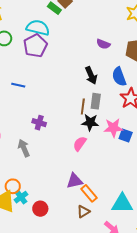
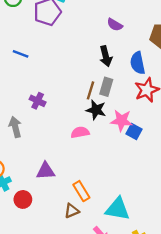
purple semicircle: (103, 44) -> (115, 25), moved
pink semicircle: (80, 144) -> (80, 132), turned 35
purple triangle: (75, 181) -> (46, 171), moved

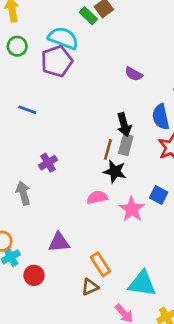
black arrow: (106, 56) -> (124, 125), moved
purple cross: (38, 101) -> (48, 163), turned 35
pink star: (122, 120) -> (132, 209), moved, turned 30

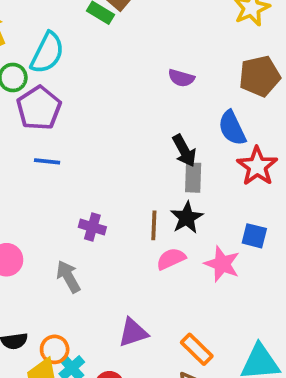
cyan semicircle: (63, 38) -> (47, 53), moved, turned 108
purple pentagon: (57, 61) -> (39, 108), moved
brown line: (108, 149) -> (154, 225), moved
purple cross: (48, 163) -> (92, 227), turned -30
black star: (115, 171) -> (187, 218), turned -30

